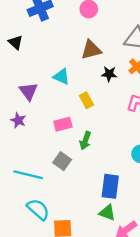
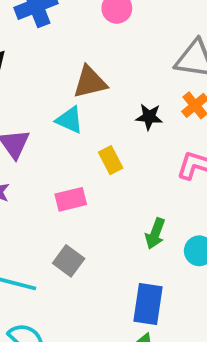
brown triangle: (91, 50) -> (90, 82), moved
green arrow: (85, 141) -> (155, 233), moved

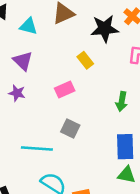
black star: (149, 117) -> (105, 29), size x1.6
cyan triangle: (69, 120) -> (28, 26), moved

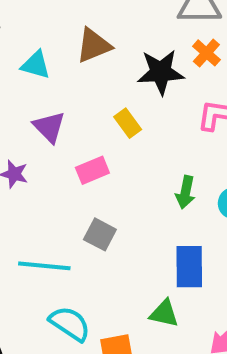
purple triangle: (23, 61) -> (49, 127), moved
green triangle: (126, 175) -> (164, 313), moved

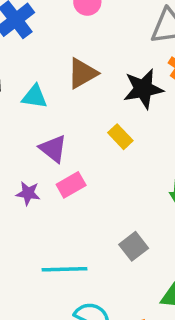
pink rectangle: (92, 170) -> (71, 185), moved
gray square: (100, 234) -> (134, 246), moved, turned 32

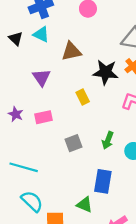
cyan triangle: (35, 97) -> (41, 34), moved
purple triangle: (53, 149) -> (42, 77), moved
gray square: (134, 246) -> (73, 143), moved

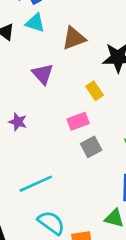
pink rectangle: (43, 117) -> (78, 121), moved
cyan line: (24, 167) -> (36, 184), turned -32

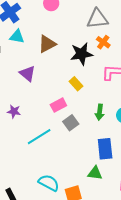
yellow rectangle: (95, 91) -> (76, 84), moved
cyan line: (36, 184) -> (39, 137), moved

